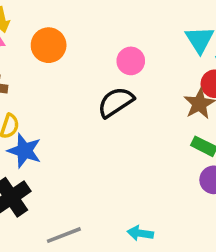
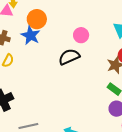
blue star: (24, 151) -> (31, 35), moved

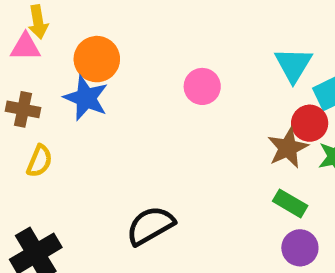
black semicircle: (69, 57) -> (150, 226), moved

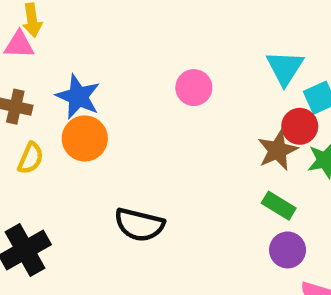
orange circle: (97, 59) -> (85, 138), moved
black semicircle: (150, 226) -> (139, 225), turned -138

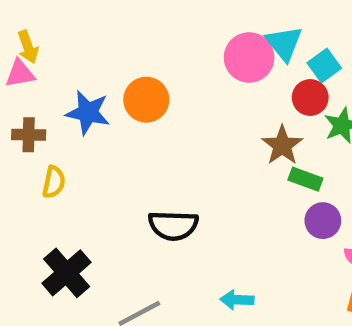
pink circle: (194, 88) -> (249, 58), moved, size x1.4
orange circle: (85, 138) -> (146, 100), moved
brown star: (278, 150) -> (282, 145), moved

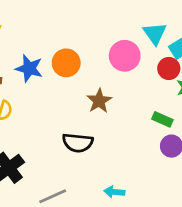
pink circle: (249, 58) -> (125, 56), moved
brown star: (282, 145) -> (99, 101), moved

